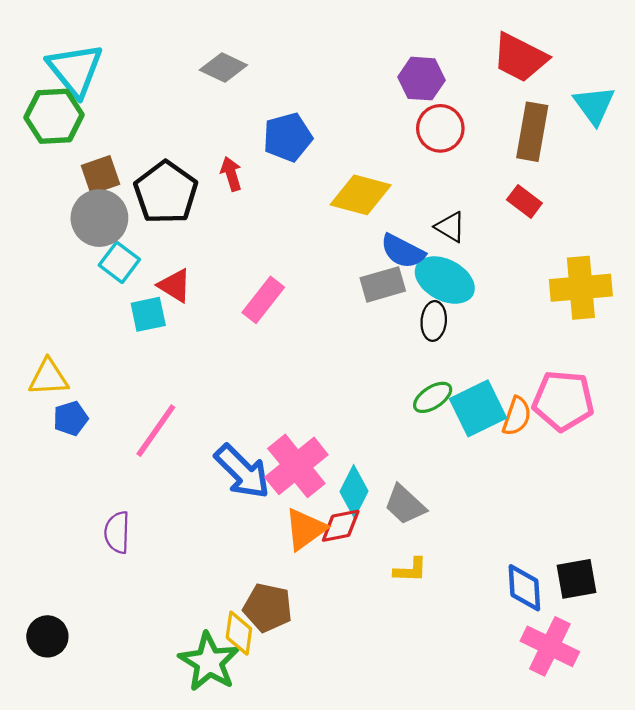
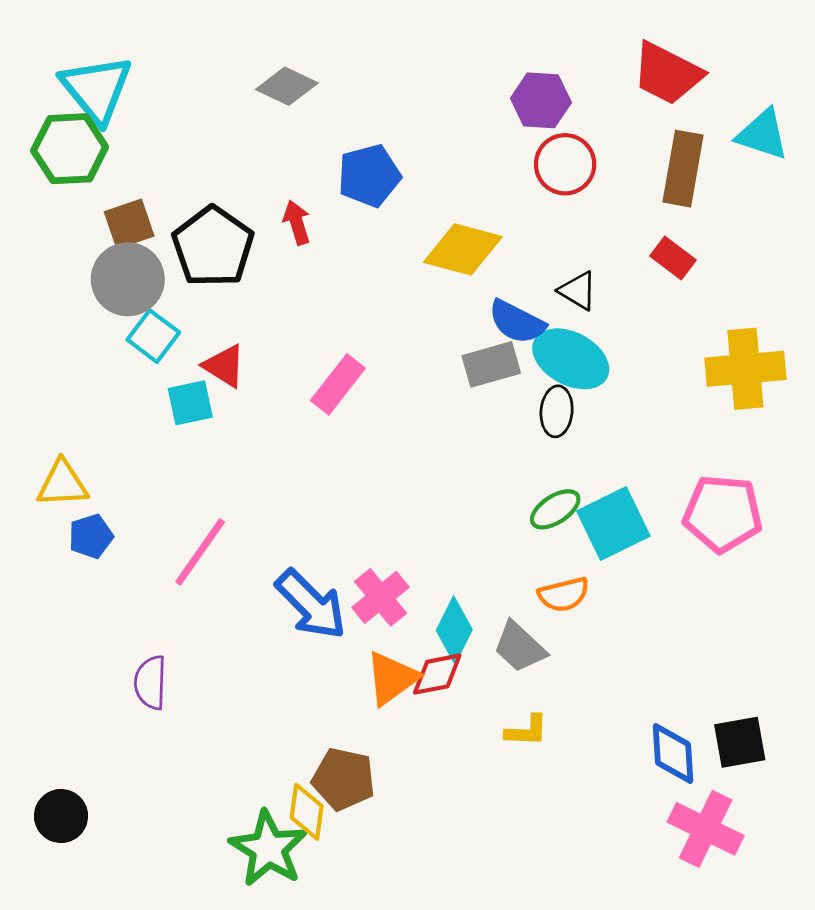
cyan triangle: (594, 105) -> (762, 134), turned -36
orange semicircle: (517, 416) -> (564, 595), moved, turned 57
pink cross: (296, 466) -> (380, 597), size x0.7

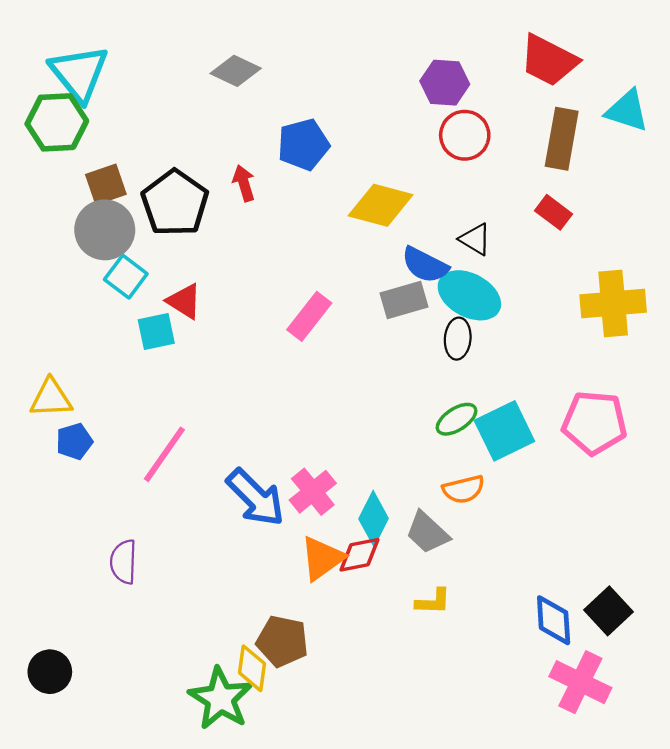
pink rectangle: (338, 384) -> (309, 316), moved
black square: (740, 742) -> (608, 611), turned -33

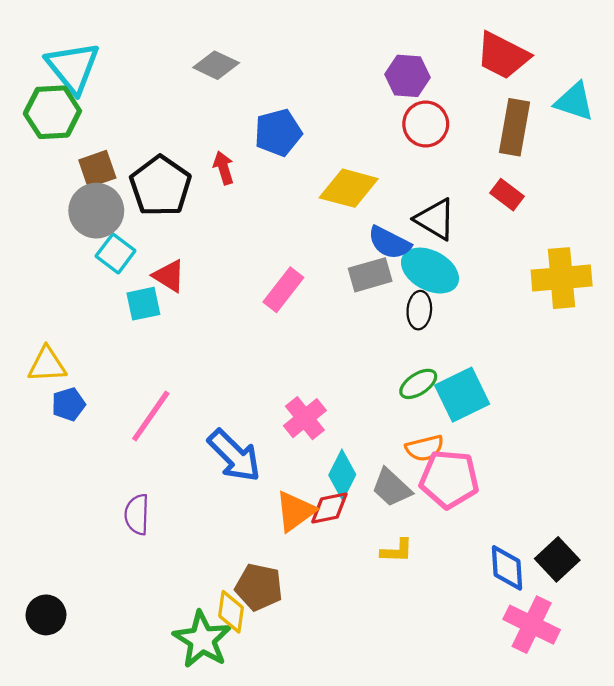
black triangle: (475, 239) -> (435, 219), size x1.4
pink pentagon: (594, 423) -> (449, 479), moved
pink cross: (313, 492) -> (305, 418), moved
purple semicircle: (123, 562) -> (137, 514), moved

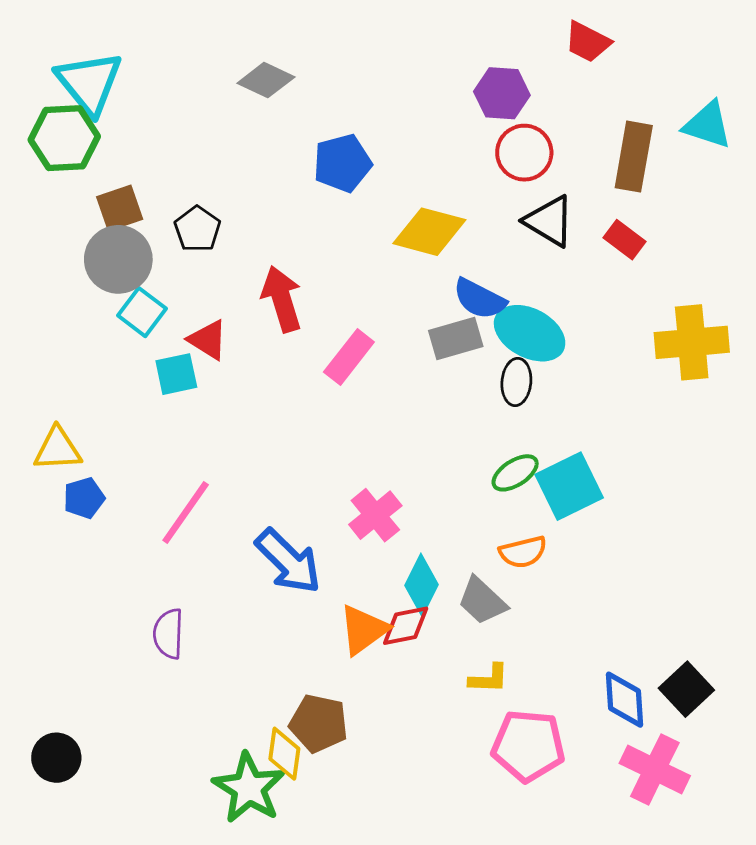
red trapezoid: (503, 56) -> (588, 42), moved, size x0.7
red arrow: (224, 168) -> (282, 299), moved, size x1.6
black pentagon: (160, 186) -> (197, 229), size x0.6
black triangle: (435, 219) -> (549, 221), moved
pink pentagon: (449, 479) -> (528, 746), moved

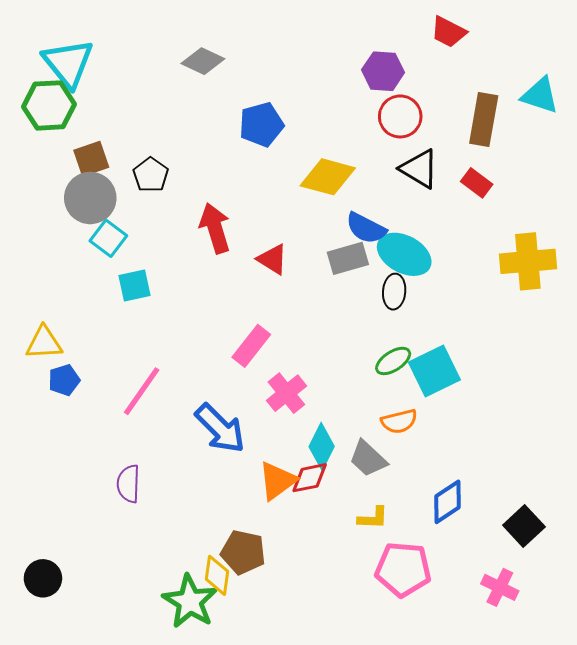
red triangle: (208, 340) -> (272, 259), moved
pink rectangle: (349, 357) -> (251, 346), moved
blue diamond: (624, 700) -> (447, 502), moved, turned 60
pink cross: (655, 770) -> (500, 587), size x0.7

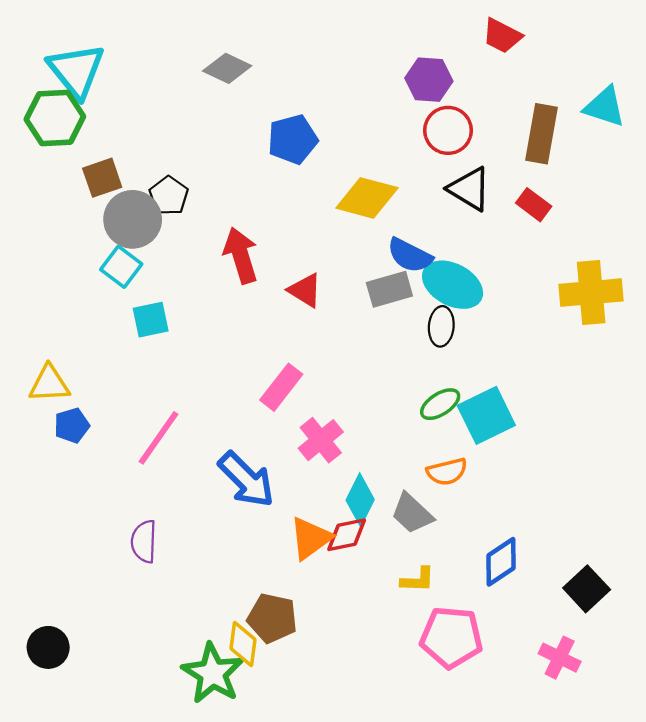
gray circle: (90, 198) -> (133, 219), moved

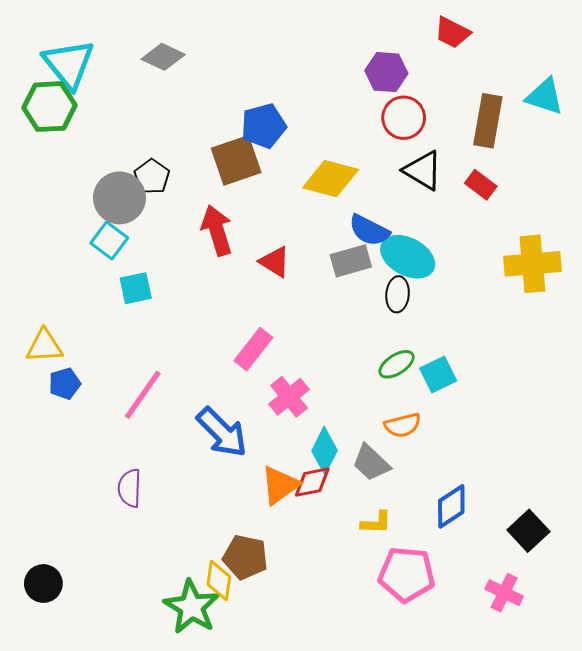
gray diamond: (227, 68) -> (163, 57), moved
brown square: (102, 178) -> (236, 160), moved, size x1.4
cyan square: (486, 415) -> (438, 374), size x0.7

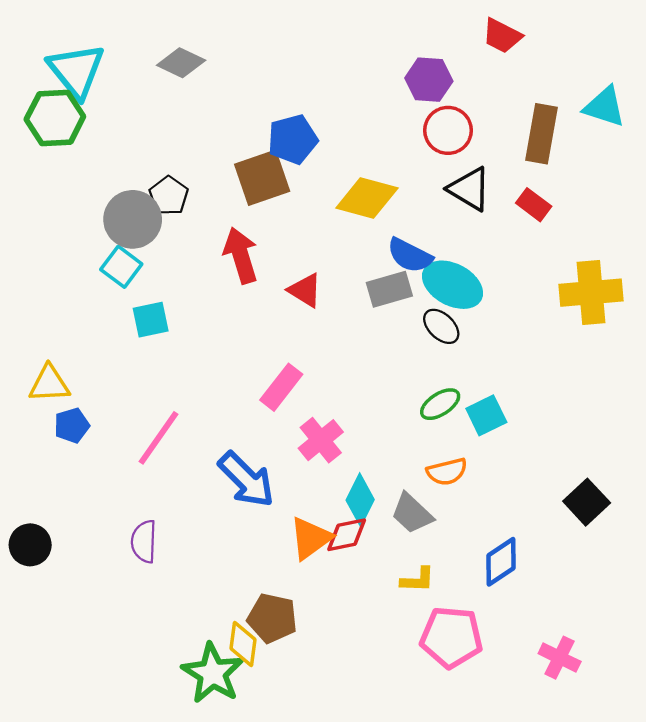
black ellipse: (398, 294) -> (441, 326), turned -52
black square: (528, 531) -> (587, 502), moved
black circle: (43, 584) -> (30, 545), moved

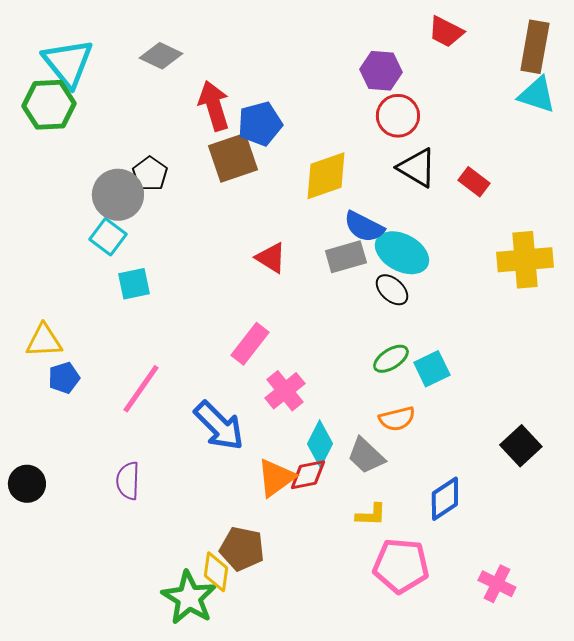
brown rectangle: (541, 134) -> (535, 47), moved
yellow diamond: (367, 198) -> (326, 176), turned -34
red arrow: (241, 255) -> (214, 106), moved

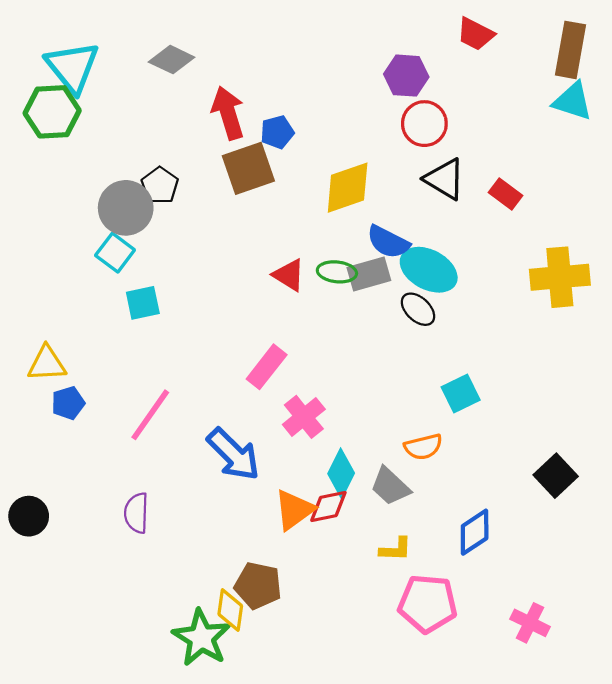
blue pentagon: (260, 124) -> (277, 132), size x0.7
green ellipse: (391, 359) -> (337, 272), moved, turned 39

